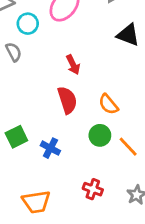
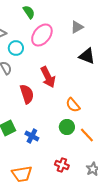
red arrow: (73, 65) -> (48, 77), size x1.5
red semicircle: (67, 100) -> (27, 94), moved

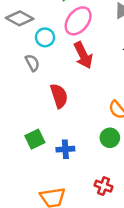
red arrow: (48, 77) -> (83, 55), moved
blue cross: (32, 136) -> (65, 149), turned -32

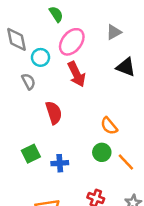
gray diamond: (20, 18) -> (16, 39), turned 50

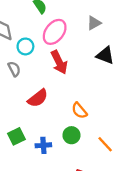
red semicircle: (54, 113) -> (38, 98), turned 70
orange semicircle: (109, 126) -> (79, 111), moved
green circle: (102, 152) -> (71, 135), moved

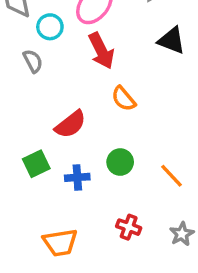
red semicircle: (38, 98) -> (70, 124), moved
orange semicircle: (79, 111) -> (124, 99), moved

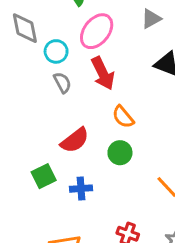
gray semicircle: (33, 61) -> (62, 83), moved
green circle: (120, 162) -> (120, 153), moved

